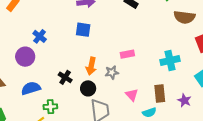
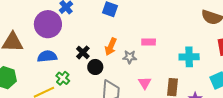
purple circle: (25, 57) -> (48, 24), size x1.4
black circle: (88, 88) -> (95, 67), moved
green cross: (50, 107) -> (63, 78), turned 32

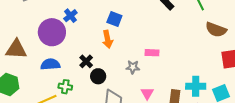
orange arrow: (111, 47) -> (108, 39), moved, turned -36
cyan cross: (189, 57) -> (196, 86), moved
green cross: (63, 78) -> (65, 87), turned -32

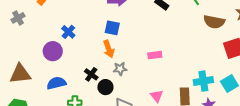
purple circle: (52, 32) -> (53, 51), size x0.7
gray star: (133, 67) -> (120, 69), moved

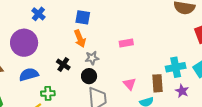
blue cross: (68, 32) -> (38, 14), moved
purple circle: (53, 51) -> (24, 43), size x1.4
black circle: (105, 87) -> (89, 76), moved

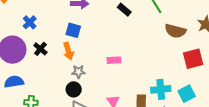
black cross: (63, 65) -> (40, 49), moved

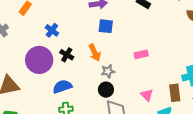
blue square: (73, 30) -> (106, 26), moved
blue semicircle: (14, 82) -> (62, 86), moved

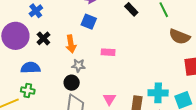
pink rectangle: (141, 54) -> (108, 52), moved

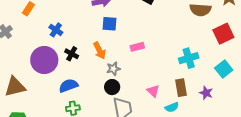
cyan cross: (158, 93) -> (189, 58), moved

